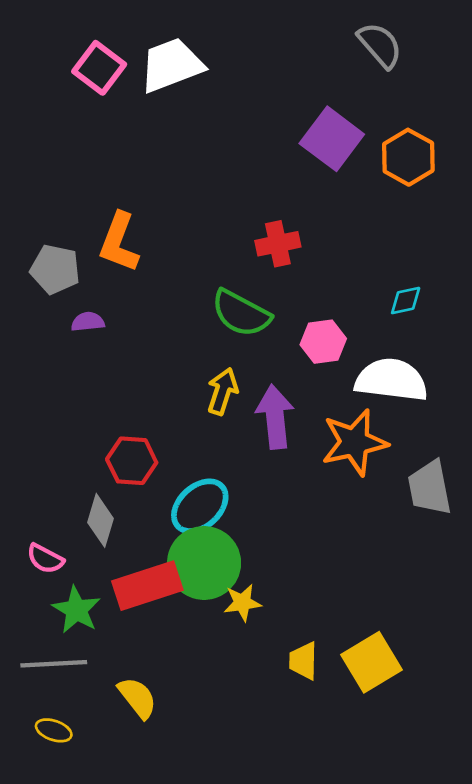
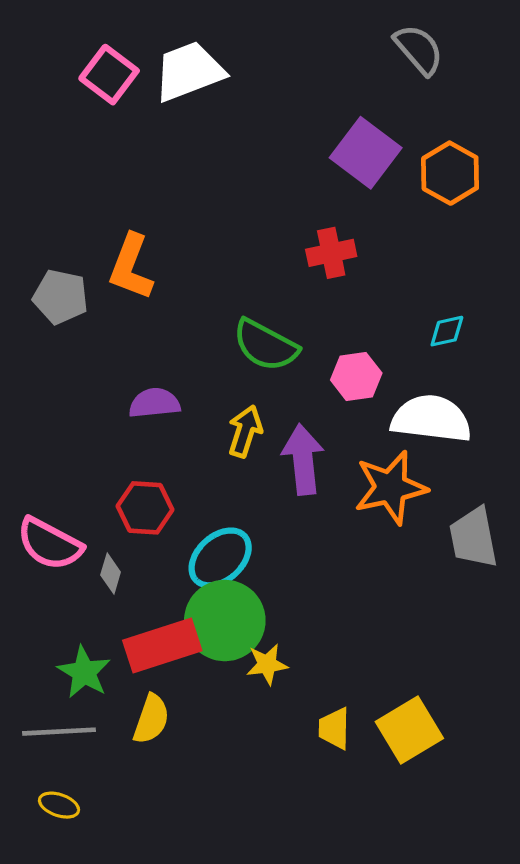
red cross: (278, 244) -> (331, 253), moved
purple semicircle: (88, 322) -> (154, 403), moved, size x1.4
gray diamond: (101, 520) -> (111, 574), size x0.7
pink semicircle: (45, 559) -> (50, 544), moved, size x1.6
yellow semicircle: (137, 698) -> (151, 719), moved, turned 57

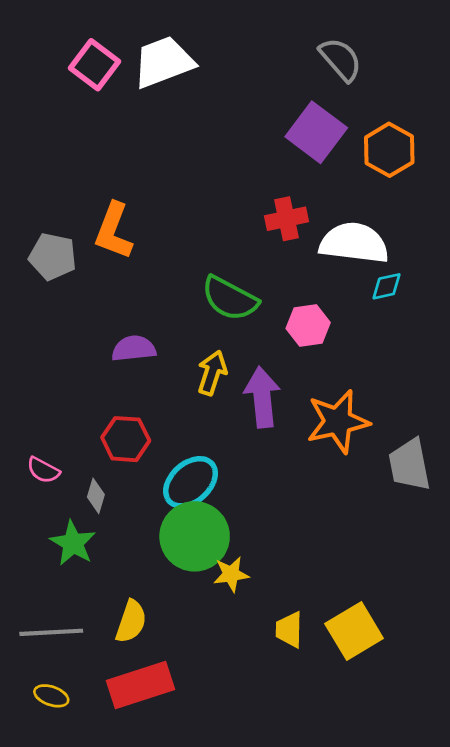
gray semicircle: (419, 50) -> (341, 59), moved
white semicircle: (431, 419) -> (354, 243), moved
pink semicircle: (50, 544) -> (43, 470), size x0.6
red rectangle: (162, 646) -> (141, 685), moved
green star: (84, 672) -> (73, 543), moved

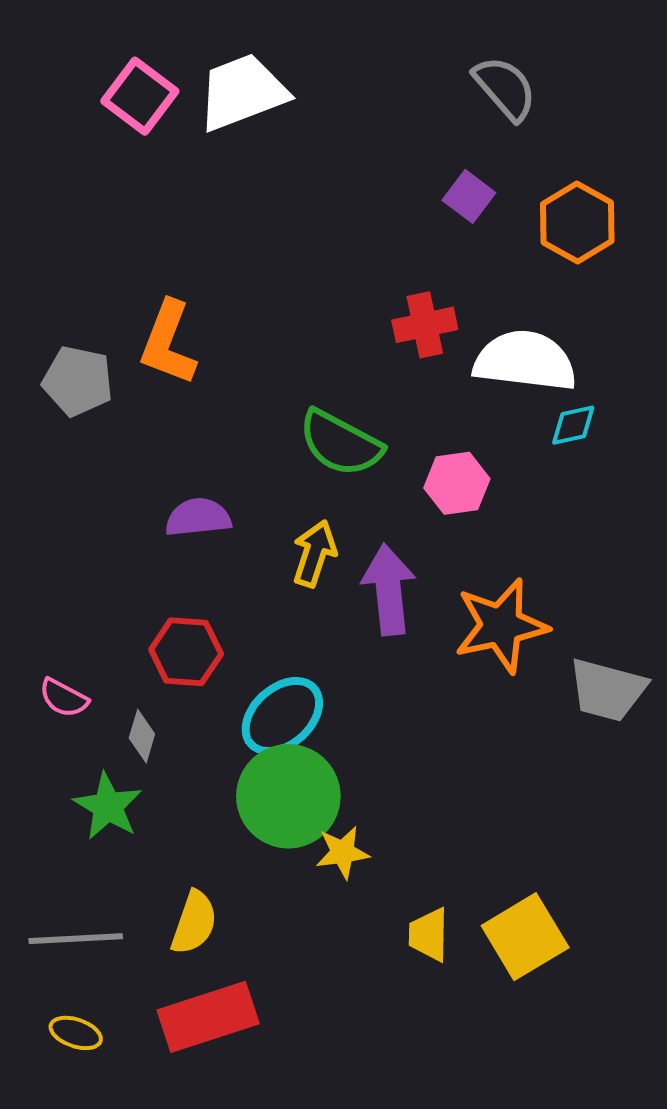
purple square: (316, 132) -> (469, 196), size x0.6
gray trapezoid: (409, 465) -> (607, 690), turned -64

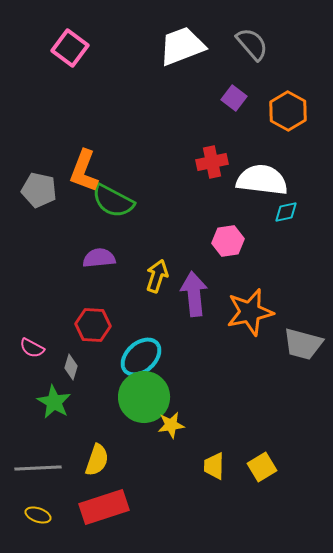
white trapezoid: (242, 92) -> (182, 46), moved
green semicircle: (341, 443) -> (113, 201), moved
yellow square: (525, 937) -> (262, 467), size x0.7

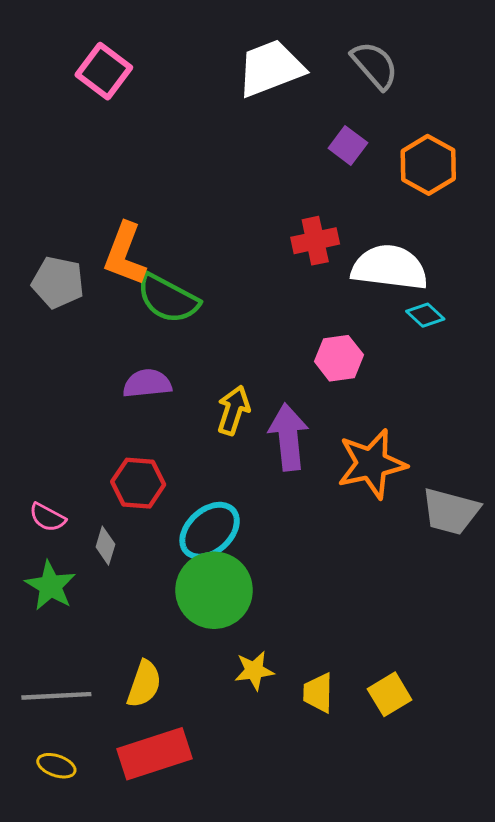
cyan diamond: (286, 212) -> (425, 315), turned 55
green star: (54, 402) -> (50, 586), moved
yellow star: (171, 425) -> (254, 671), moved

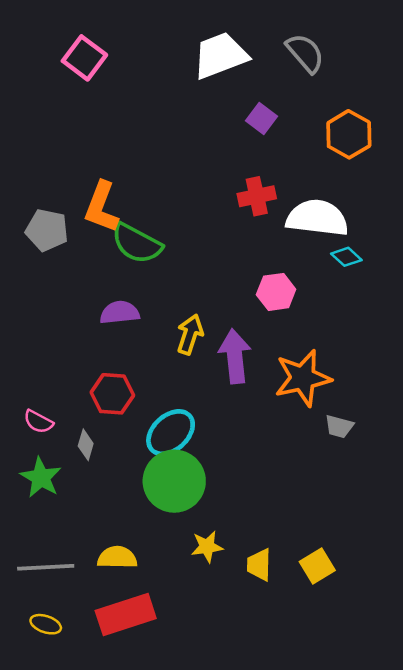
purple square: (348, 146) -> (262, 119), moved
gray trapezoid: (451, 511) -> (339, 427), moved, size x0.6
yellow semicircle: (144, 684) -> (117, 558), turned -108

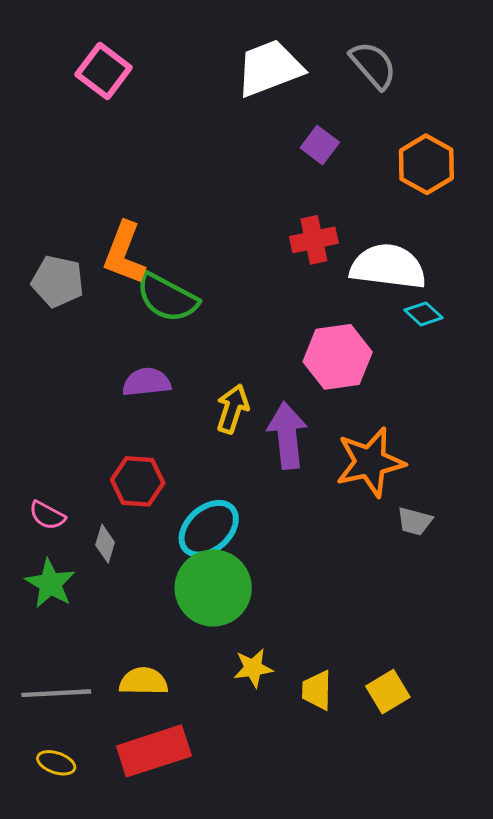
pink hexagon: (276, 292) -> (338, 357), size x1.4

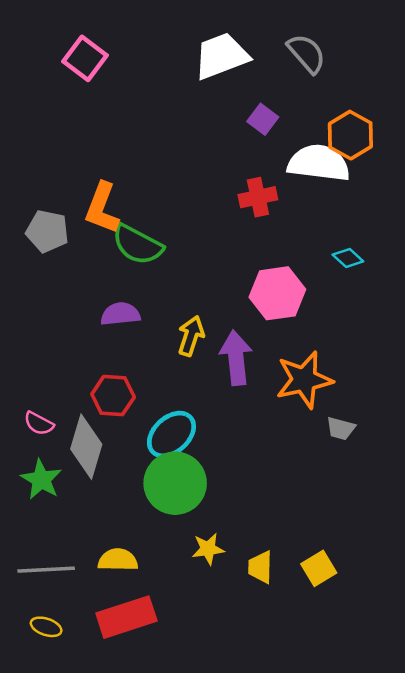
white semicircle: (388, 267) -> (319, 163), moved
gray diamond: (105, 544) -> (86, 447), size x2.0

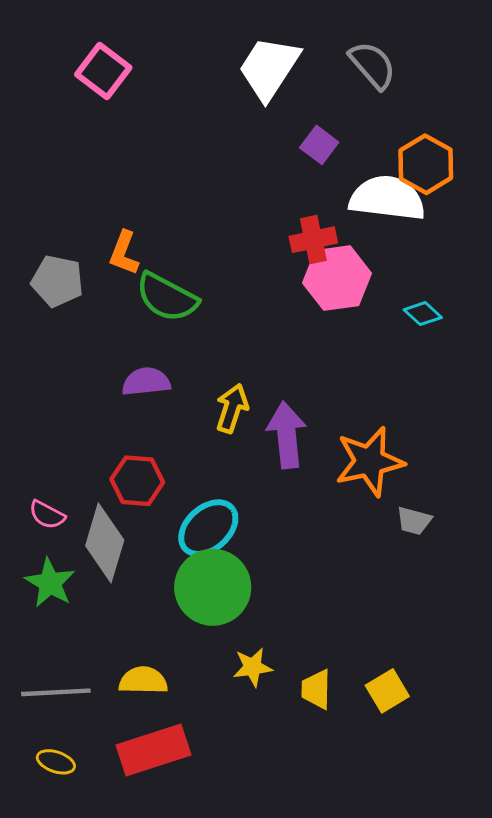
white trapezoid: (221, 56) -> (269, 68), turned -36
orange L-shape: (102, 208) -> (124, 253), size x0.7
pink hexagon: (277, 293) -> (337, 278), moved

